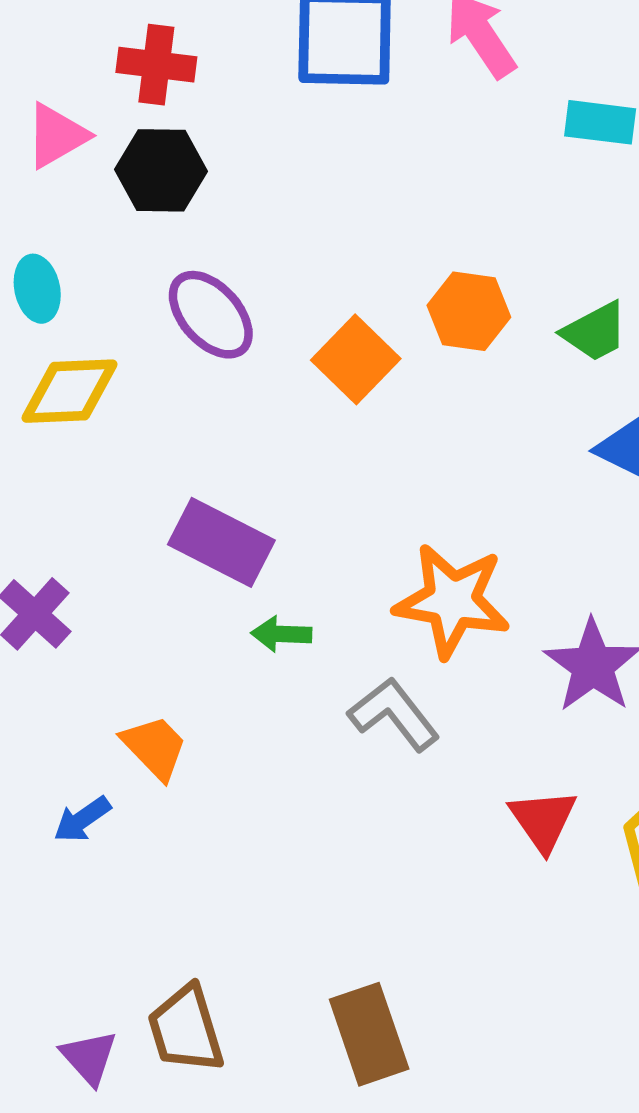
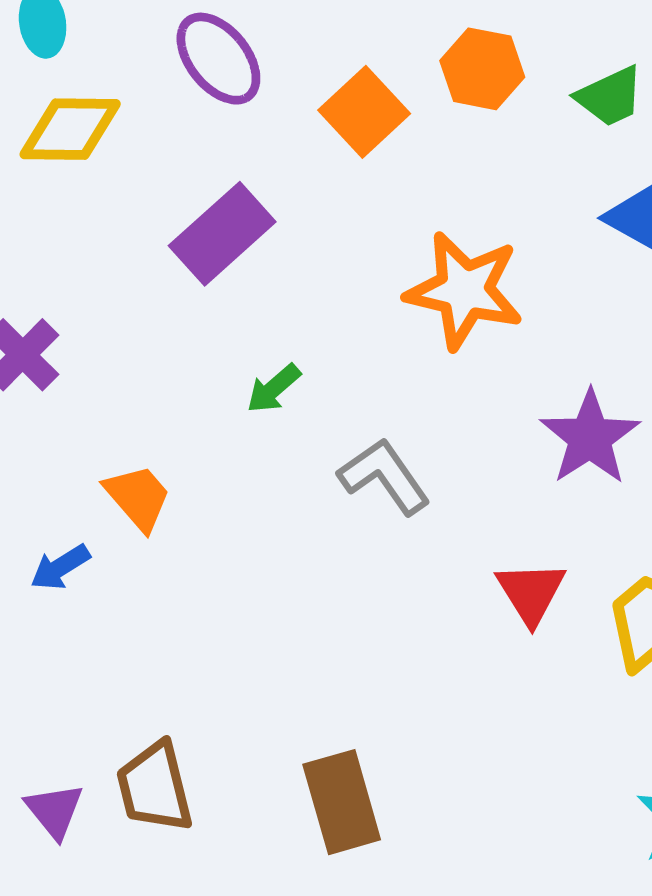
purple rectangle: (221, 542) -> (222, 234), moved, turned -72
orange star: (452, 601) -> (464, 290), moved
green arrow: (281, 634) -> (274, 388), turned -46

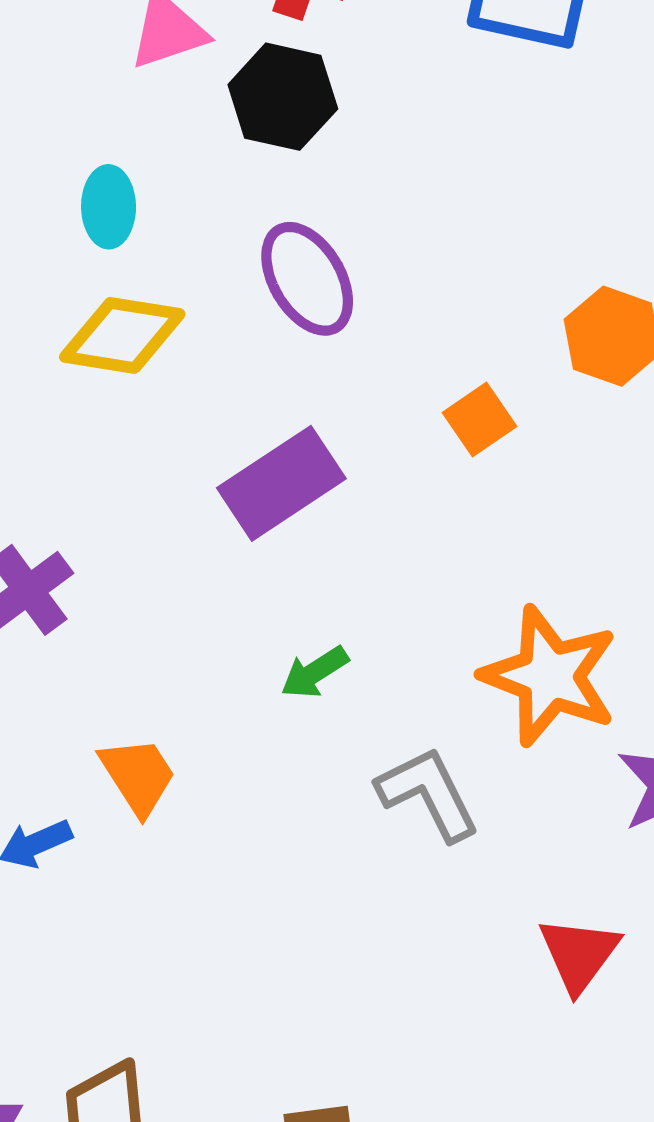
orange square: (364, 112) -> (479, 420), moved, size x0.7
orange star: (464, 290) -> (550, 676), moved

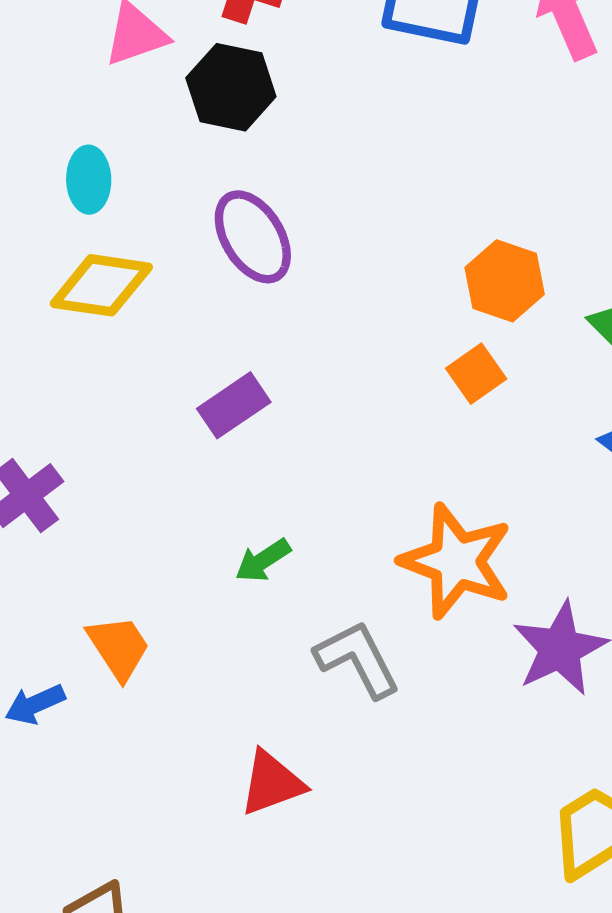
orange square: (479, 420) -> (476, 374), moved
purple rectangle: (281, 483) -> (234, 405), size x0.7
red triangle: (579, 954) -> (272, 783), moved, turned 34

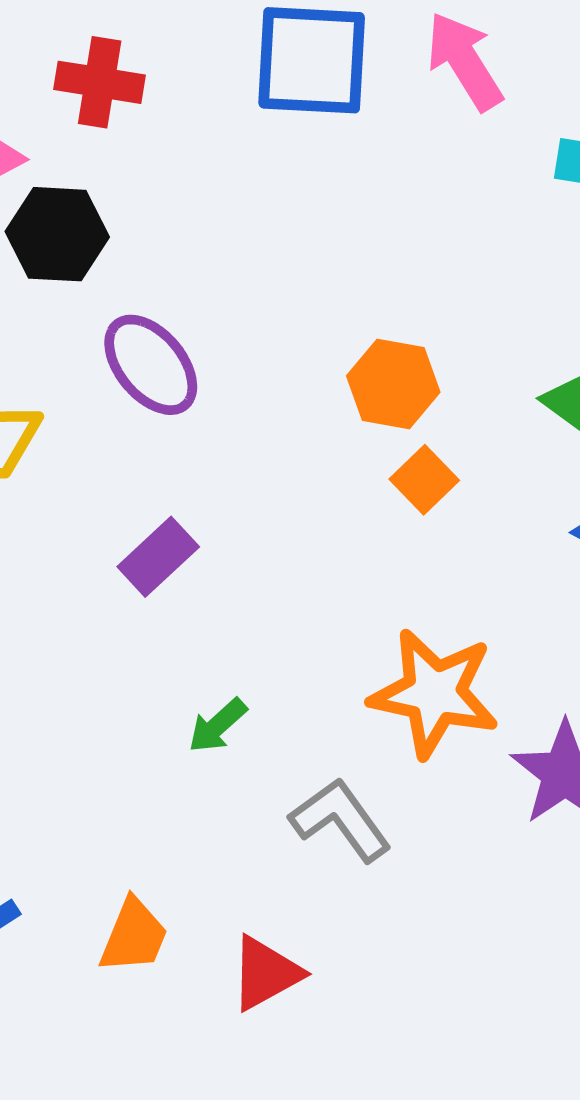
black hexagon: (231, 87) -> (57, 234), moved
orange hexagon: (505, 281) -> (393, 384), moved
orange trapezoid: (119, 647) -> (134, 936), moved, turned 64

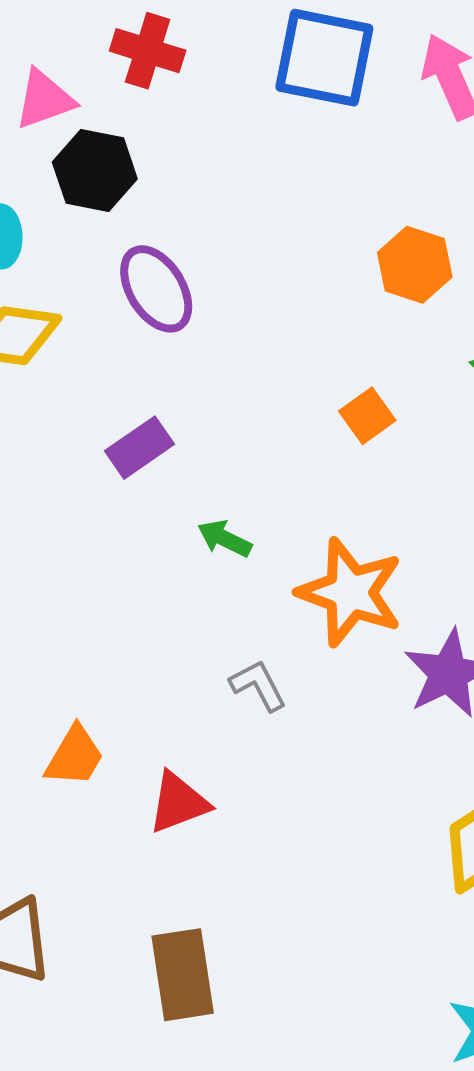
orange hexagon: (393, 384) -> (415, 265), moved
green arrow: (217, 726) -> (224, 539), moved, turned 60
gray L-shape: (340, 820) -> (258, 685), size x0.7

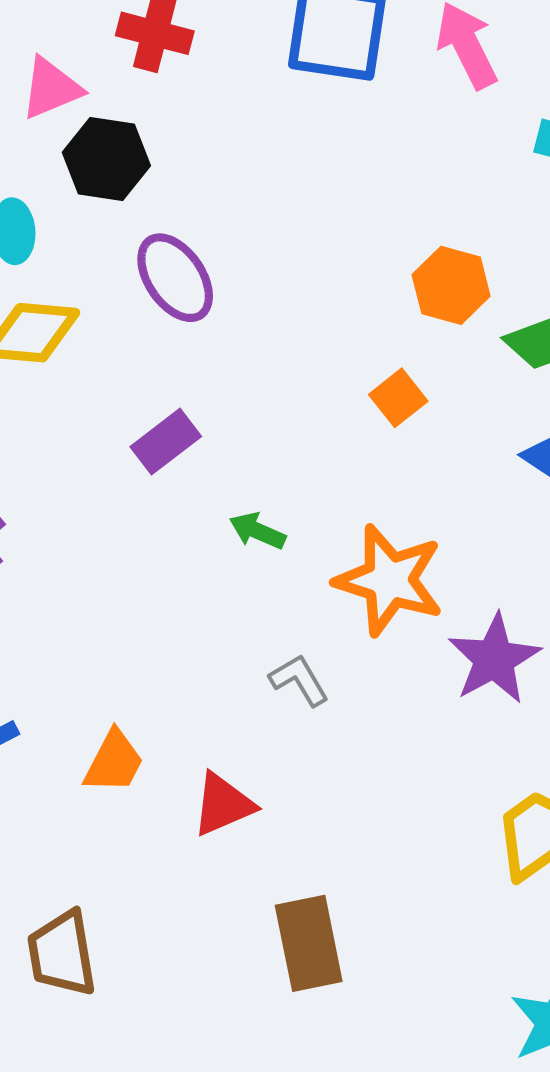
orange hexagon: (415, 265) -> (451, 285), moved
brown rectangle: (183, 975) -> (309, 943), moved

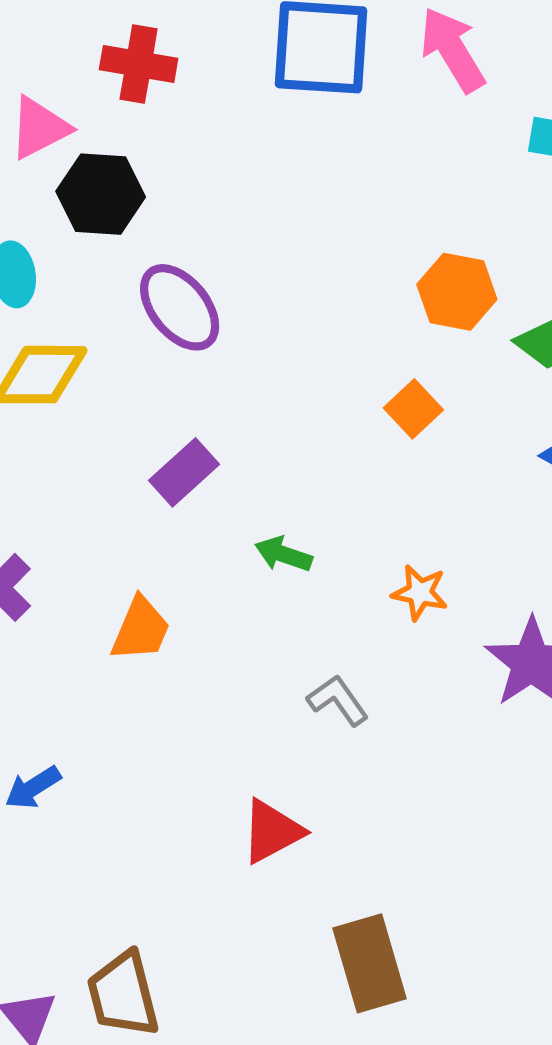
orange star: (389, 580) -> (420, 593), size x0.5
orange trapezoid: (114, 762) -> (141, 629), moved

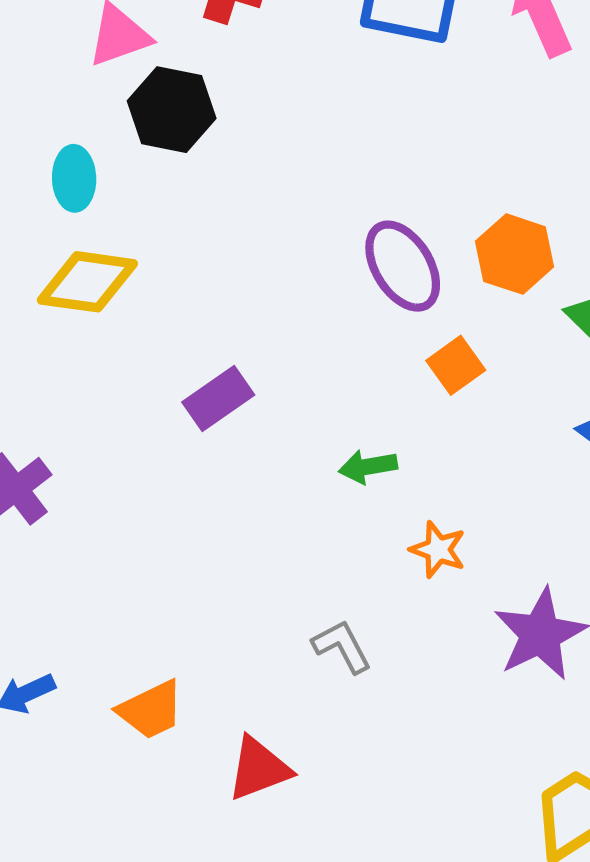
purple ellipse: (180, 307) -> (403, 266), moved
green arrow: (283, 554) -> (368, 467), moved, turned -36
orange trapezoid: (141, 629) -> (151, 710), moved, turned 34

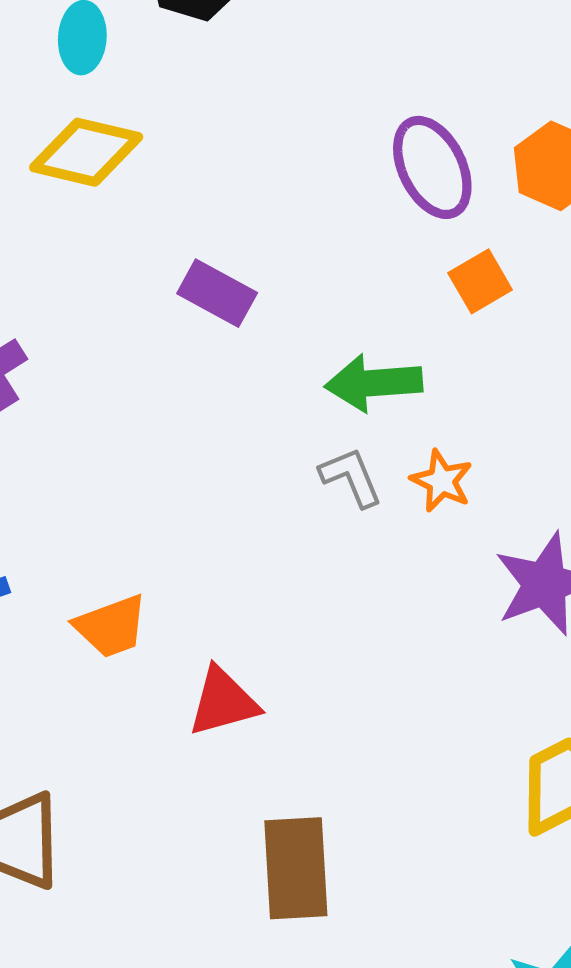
purple rectangle: (218, 399) -> (217, 293), turned 58
green arrow: (368, 467) -> (374, 383), size x1.5
gray L-shape: (342, 646) -> (351, 477), moved

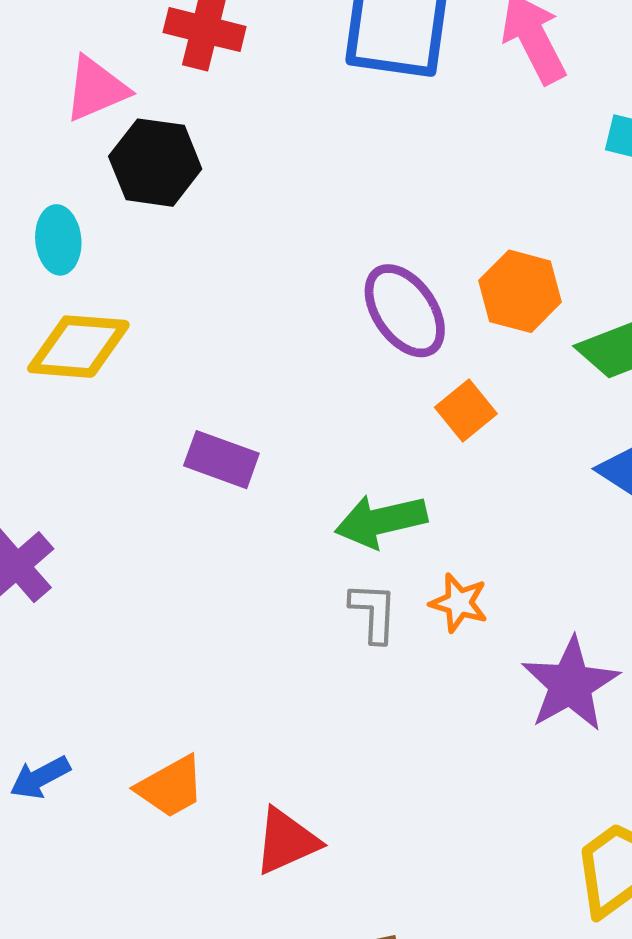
gray L-shape: (351, 477) -> (373, 612), turned 34

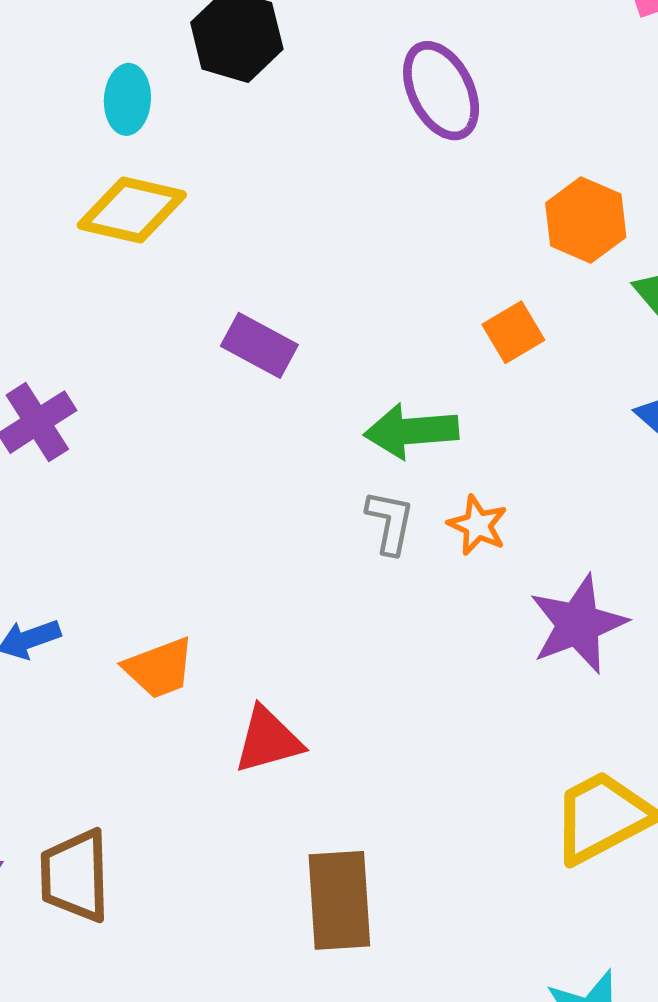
purple ellipse: (405, 311) -> (441, 91), moved

